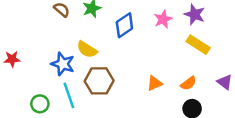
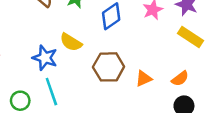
brown hexagon: (99, 81) -> (109, 67), moved

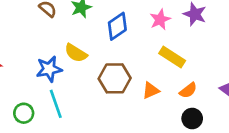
yellow rectangle: (190, 37) -> (172, 57), moved
blue star: (45, 58) -> (49, 69), turned -30

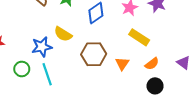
orange triangle: (151, 90) -> (122, 64), turned -32
green circle: (24, 113) -> (22, 69), moved

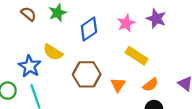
blue star: (42, 47) -> (30, 66), turned -30

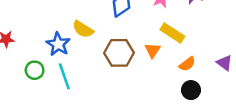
orange triangle: (118, 85) -> (152, 50), moved

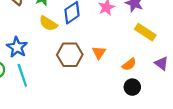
yellow semicircle: (83, 29) -> (48, 23), moved
yellow rectangle: (172, 33) -> (145, 32), moved

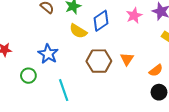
cyan line: (22, 75) -> (64, 90), moved

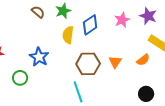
yellow semicircle: (78, 31) -> (68, 35), turned 66
orange semicircle: (156, 70) -> (143, 60), moved
cyan line: (64, 90) -> (78, 92), moved

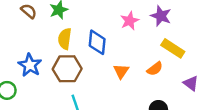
blue diamond: (90, 25) -> (97, 42), moved, turned -50
brown hexagon: (88, 64) -> (67, 69), moved

